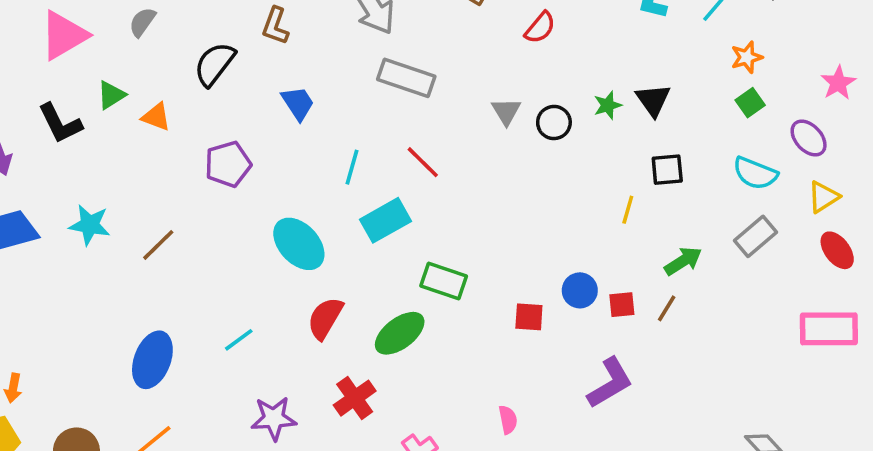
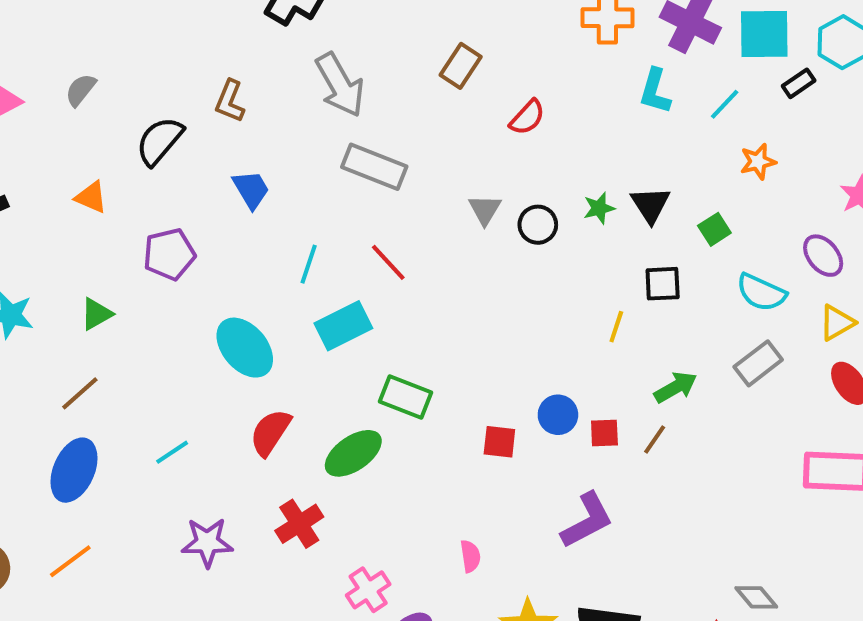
green triangle: (111, 95) -> (96, 314), moved
green square: (750, 103) -> (714, 229), moved
brown line: (158, 245) -> (80, 393), moved

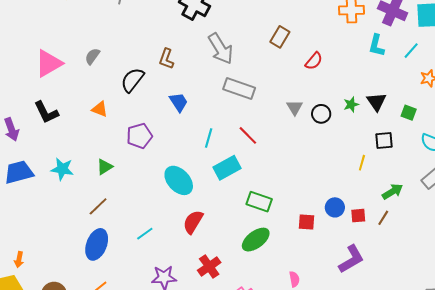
green square: (714, 229) -> (409, 113), turned -35
green ellipse: (353, 453) -> (256, 240), moved

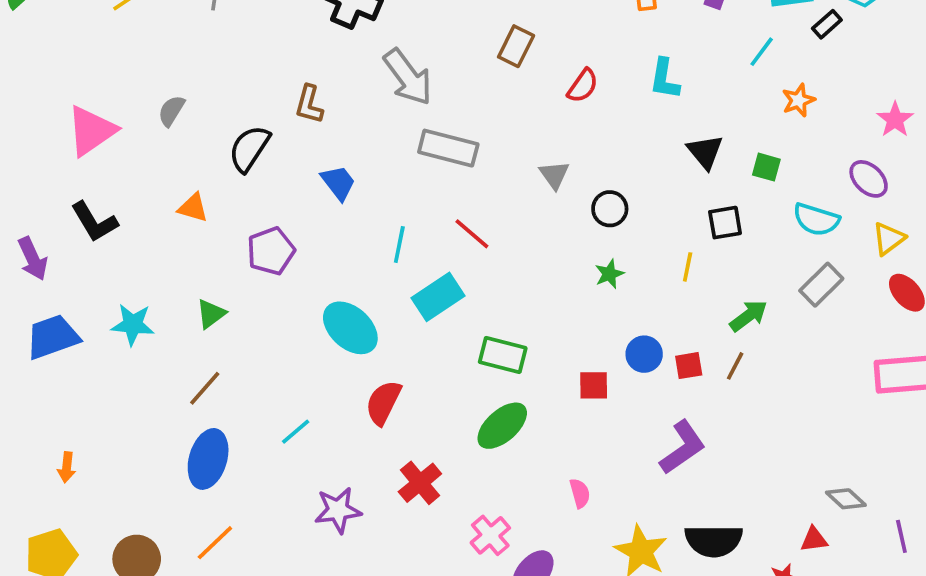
cyan L-shape: (376, 45) -> (665, 79), moved
green star: (351, 104) -> (609, 274), moved
black circle: (321, 114) -> (610, 209), moved
orange arrow: (19, 260) -> (67, 467), moved

